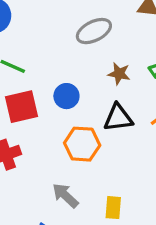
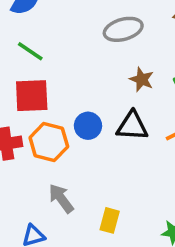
blue circle: (66, 96) -> (88, 126), moved
orange hexagon: (82, 144) -> (49, 142), moved

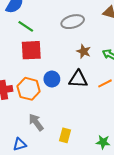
green line: (30, 51) -> (26, 26), moved
red square: (32, 96) -> (31, 50), moved

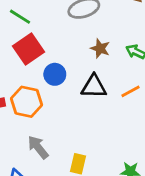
red square: (31, 50) -> (29, 49), turned -30
blue circle: (52, 79) -> (55, 74), moved

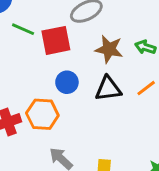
brown star: (100, 48) -> (109, 49), size x1.4
red square: (29, 49) -> (56, 40), moved, turned 32

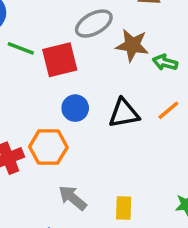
brown star: (109, 49) -> (132, 45), moved

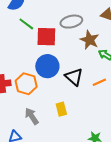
blue circle: (75, 108) -> (47, 66), size x1.5
black triangle: (124, 113) -> (74, 77), turned 36
yellow rectangle: (124, 208) -> (61, 109), moved, turned -32

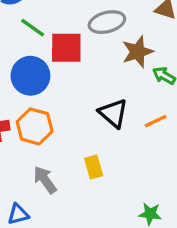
brown star: (90, 40) -> (138, 52), turned 30
blue circle: (47, 66) -> (30, 76), moved

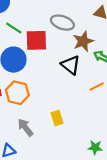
gray ellipse: (107, 22) -> (62, 23), turned 35
black triangle: (113, 113) -> (71, 65), moved

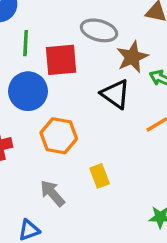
green line: (14, 28) -> (26, 43), turned 63
orange hexagon: (17, 93) -> (59, 136), moved

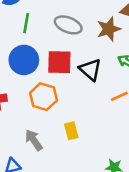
gray ellipse: (99, 30) -> (68, 25), moved
brown star: (132, 57) -> (109, 29), moved
red square: (61, 60) -> (59, 62), moved

